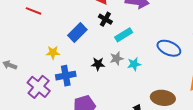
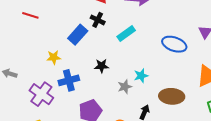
black cross: (105, 19) -> (98, 20), moved
gray star: (117, 58) -> (125, 87), moved
cyan star: (134, 64) -> (141, 76), moved

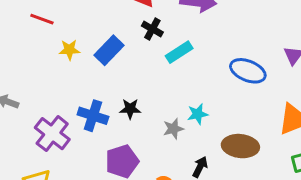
black cross: (98, 20) -> (152, 29), moved
yellow star: (54, 57) -> (69, 50), moved
black star: (101, 66) -> (130, 109), moved
blue cross: (69, 80) -> (93, 116), turned 30

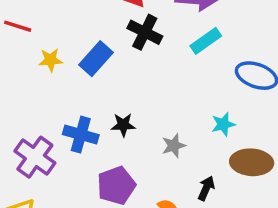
black cross: (152, 29) -> (145, 32), size x1.4
cyan rectangle: (179, 52) -> (206, 41), moved
cyan star: (198, 114) -> (223, 124), moved

